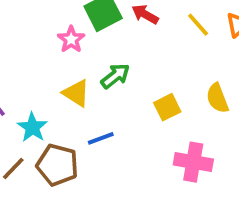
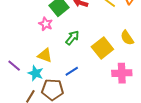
yellow triangle: (76, 93) -> (45, 55), moved
yellow square: (167, 107) -> (102, 48), size x1.5

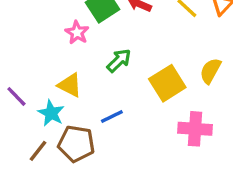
yellow semicircle: (127, 38) -> (210, 71), turned 56

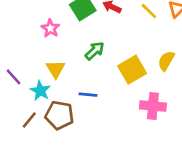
pink star: (77, 33) -> (50, 28), moved
yellow triangle: (70, 85) -> (56, 69), turned 30
blue line: (112, 117) -> (88, 95), turned 30

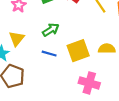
yellow semicircle: (166, 61) -> (107, 49), turned 49
blue line: (88, 95) -> (49, 54), moved

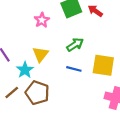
yellow square: (78, 51) -> (103, 65), turned 30

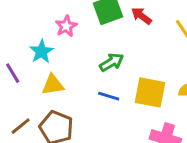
yellow triangle: (40, 54) -> (53, 85), moved, turned 42
cyan star: (25, 70) -> (41, 52), moved

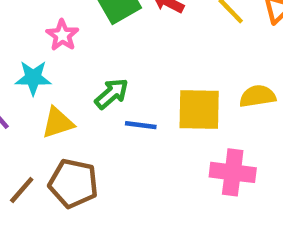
cyan star: (41, 52) -> (33, 78), turned -30
green arrow: (111, 62) -> (112, 94), moved

